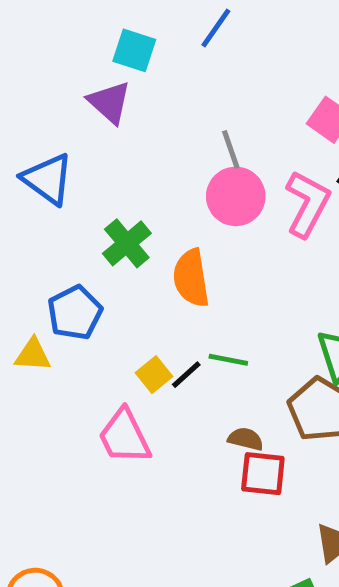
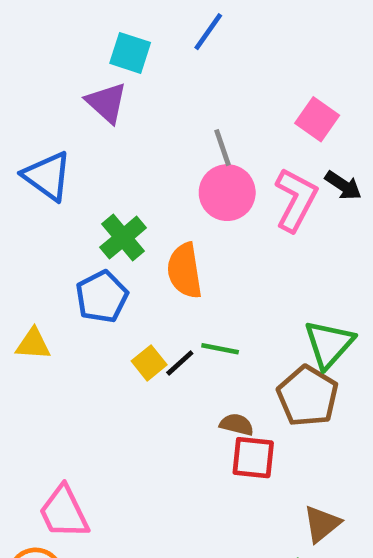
blue pentagon: (75, 313) -> (102, 297), moved
pink trapezoid: (124, 436) -> (64, 512), moved

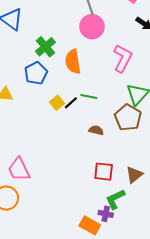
pink L-shape: (296, 200) -> (123, 58), moved
red square: (253, 458) -> (104, 172), moved

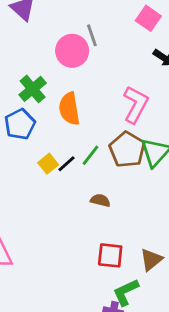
pink circle: (92, 27) -> (72, 51), moved
green line: (89, 96) -> (90, 155), turned -63
brown pentagon: (128, 118) -> (127, 150), moved

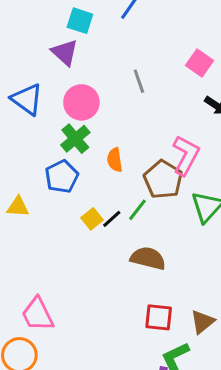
pink circle: (72, 51) -> (81, 102), moved
orange semicircle: (69, 109) -> (115, 160), size x0.7
brown pentagon: (127, 150) -> (163, 180), moved
brown semicircle: (100, 200) -> (148, 258), size x1.6

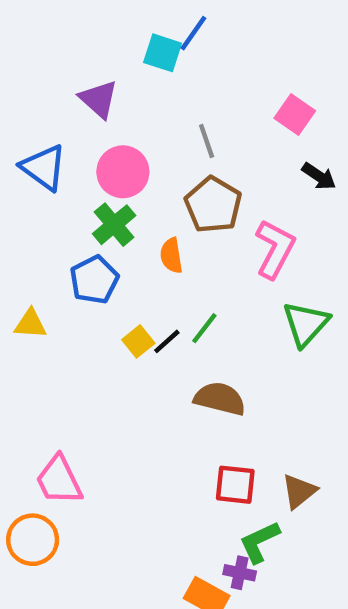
cyan square: (80, 21) -> (163, 53), moved
brown pentagon: (163, 180) -> (213, 205), moved

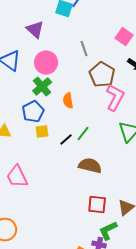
brown pentagon: (213, 205) -> (102, 75), moved
yellow square: (138, 341) -> (42, 132), moved, turned 32
pink trapezoid: (59, 480) -> (17, 177), moved

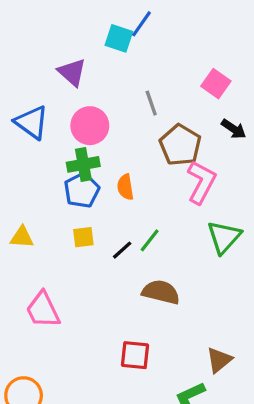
green cross: (42, 87) -> (83, 164), turned 30
blue pentagon: (33, 112) -> (82, 190), moved
red square: (97, 205) -> (135, 355), moved

